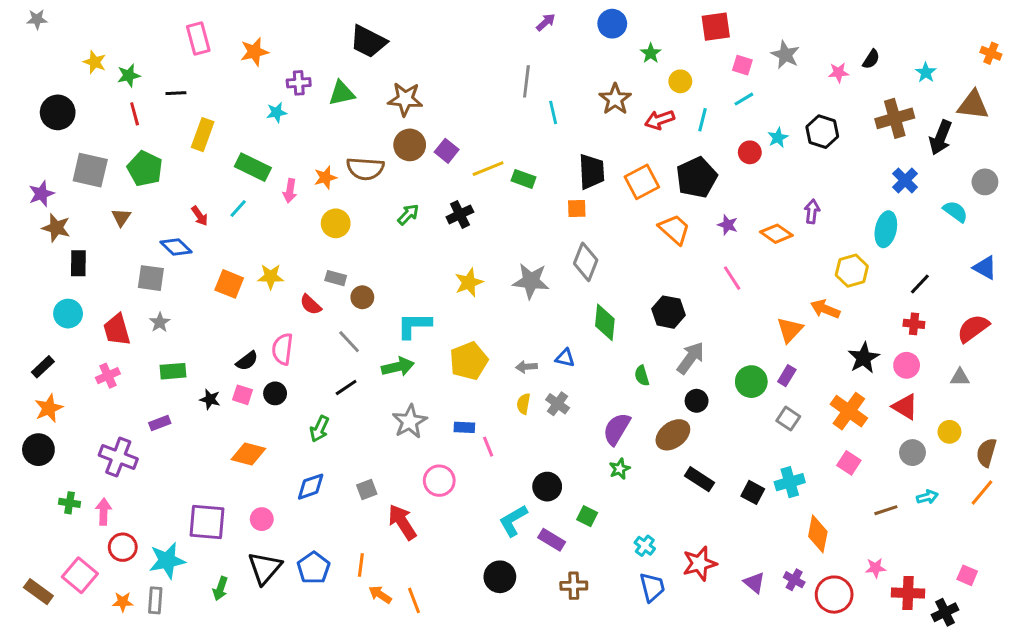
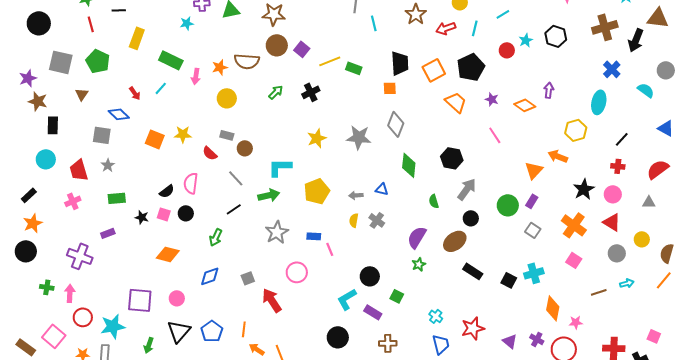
pink star: (876, 568) -> (576, 322), moved

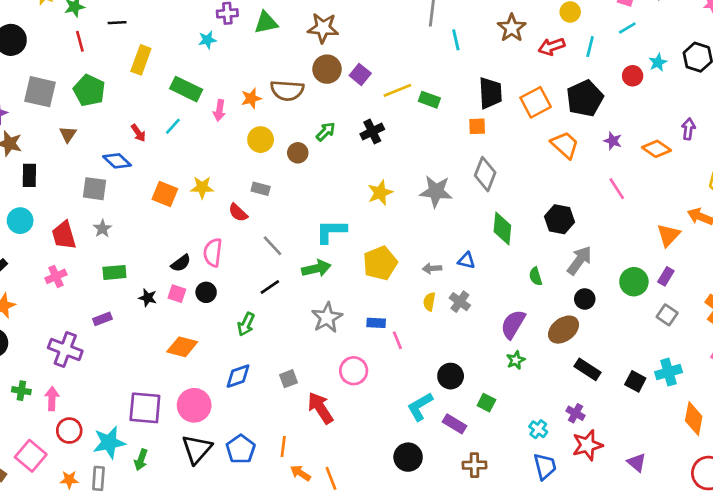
brown circle: (245, 148) -> (298, 153), moved
pink circle: (177, 298) -> (194, 405), size x1.6
purple cross: (537, 339) -> (575, 413), moved
green arrow: (149, 345) -> (141, 460), moved

